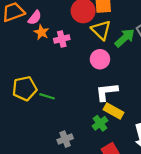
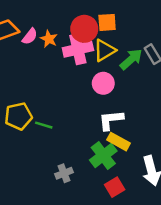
yellow triangle: (101, 30) -> (105, 50), turned 45
orange star: (41, 32) -> (49, 39), moved
pink cross: (62, 39) -> (78, 49), moved, size x1.6
green cross: (100, 123) -> (103, 155), size x1.5

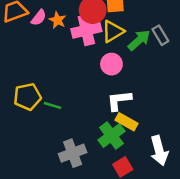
gray cross: (64, 173) -> (73, 153), size x1.5

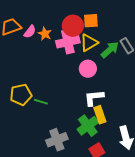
yellow rectangle: (127, 122) -> (100, 115), turned 42

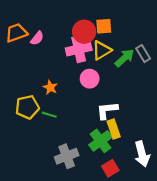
orange star: (45, 34) -> (50, 87), moved
pink circle: (88, 69) -> (90, 79), moved

